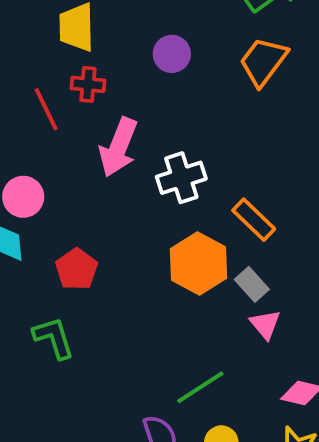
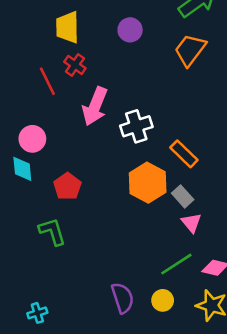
purple circle: (172, 54) -> (130, 30), moved
red cross: (88, 84) -> (75, 65), turned 30
green line: (200, 387) -> (176, 264), moved

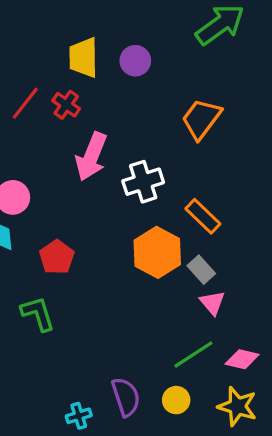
yellow trapezoid: (67, 27) -> (83, 58), moved
orange trapezoid: (190, 50) -> (201, 119), moved
red line: (47, 81) -> (25, 103), moved, turned 64
cyan cross: (37, 313) -> (79, 416), moved

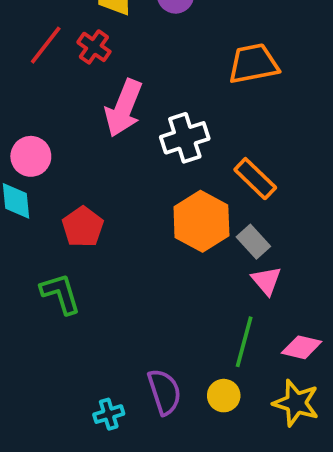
orange trapezoid: (201, 119) -> (253, 64), turned 42
green line: (193, 355) -> (244, 342), turned -42

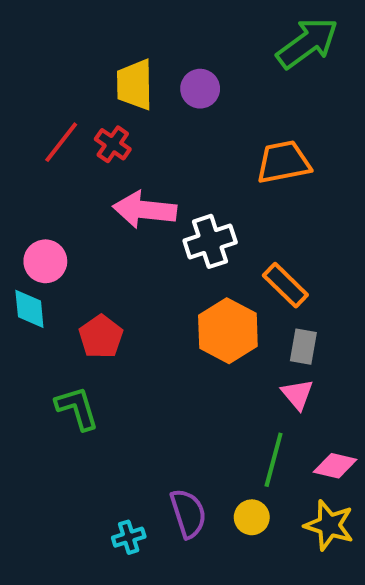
pink arrow: (124, 108) -> (145, 210), turned 74
gray rectangle: (253, 242) -> (303, 347), moved, turned 52

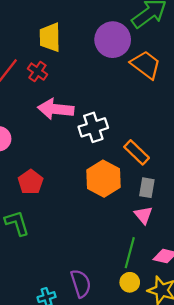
purple circle: (200, 89) -> (113, 40), moved, size x1.6
orange trapezoid: (283, 162) -> (146, 65), moved, turned 48
yellow circle: (252, 517) -> (130, 282), moved

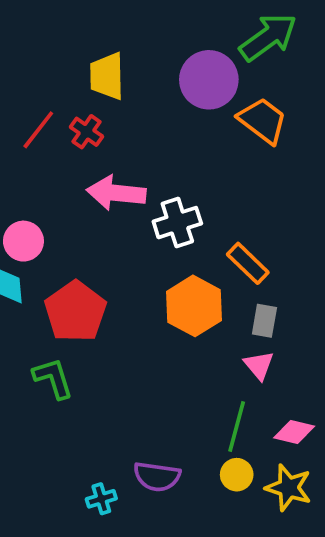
red pentagon: (31, 182) -> (75, 312), size x1.5
purple semicircle: (81, 283) -> (157, 477), turned 116

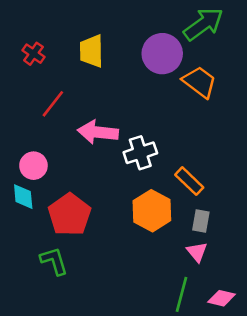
red line: (38, 130) -> (53, 104), moved
red cross: (86, 132) -> (33, 54), moved

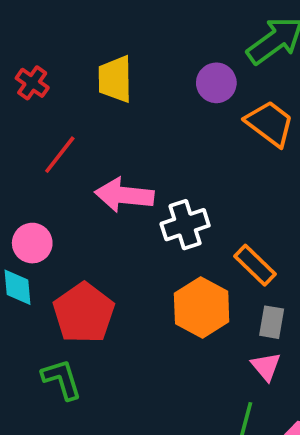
purple circle: (162, 54) -> (216, 83), size x0.7

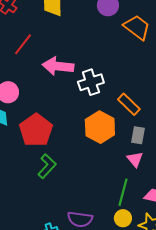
green L-shape: (62, 379) -> (47, 166), moved, turned 60

